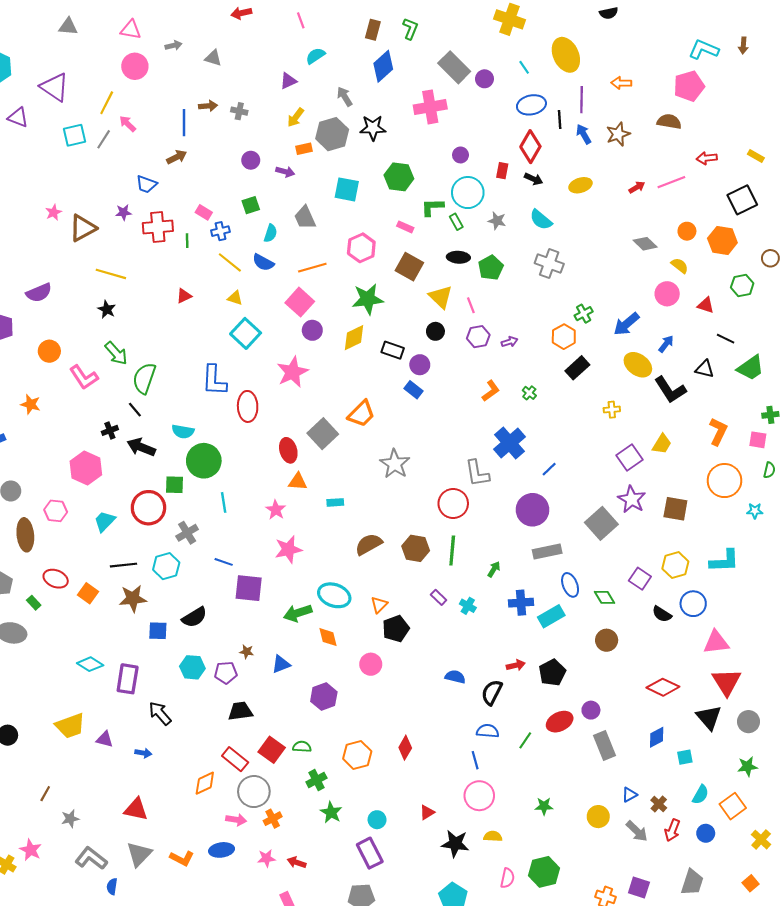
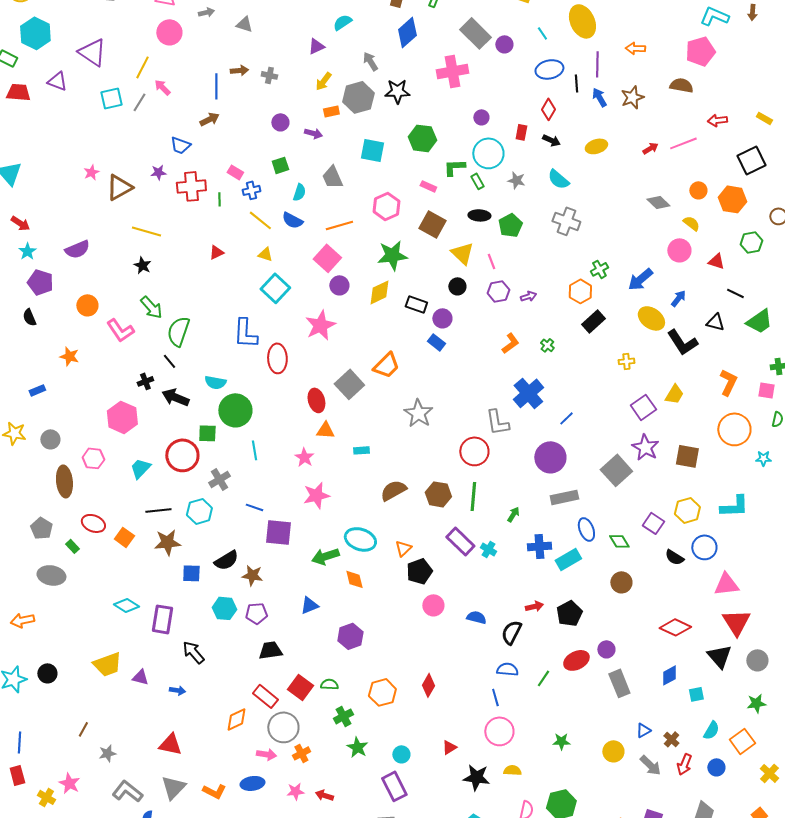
red diamond: (530, 147) -> (548, 109), size x0.7
purple rectangle: (439, 597) -> (460, 541), size x1.8
brown star: (247, 652) -> (252, 575), moved, size x1.5
pink circle: (371, 664) -> (433, 605), moved

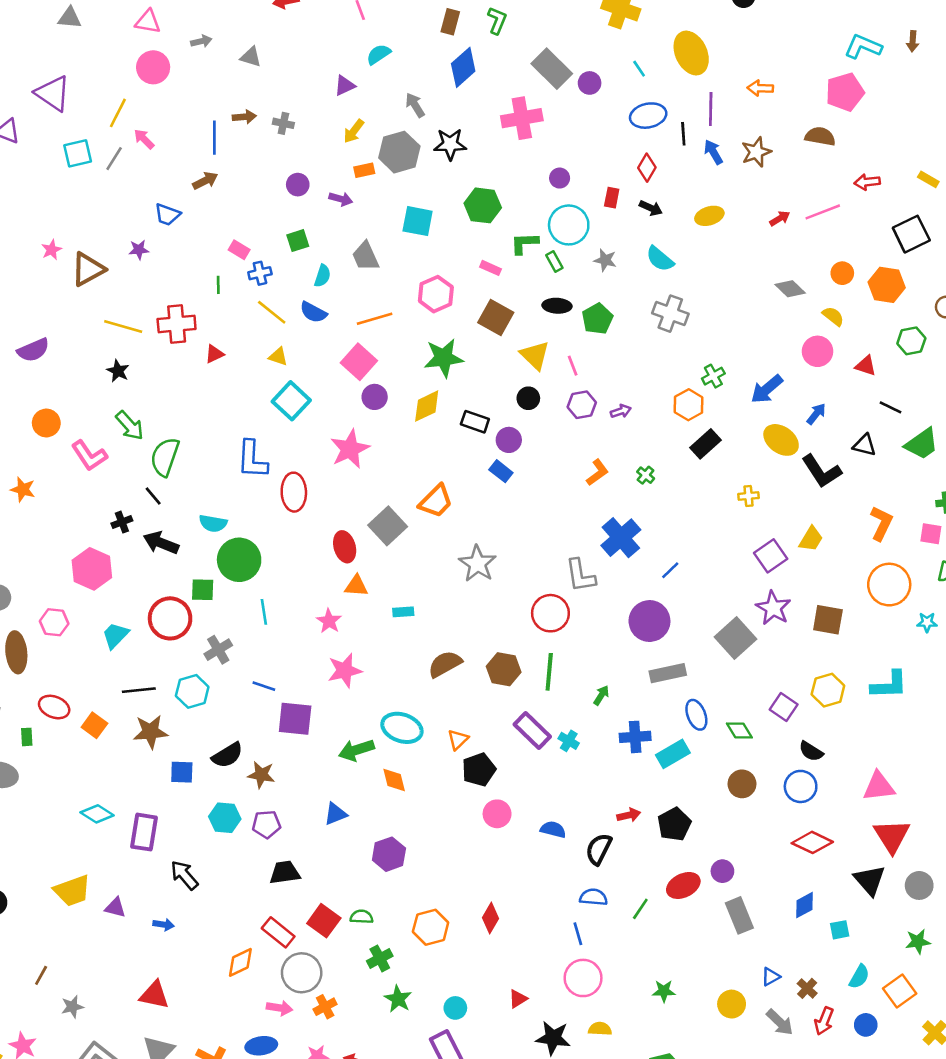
red cross: (191, 186) -> (177, 324), moved
green rectangle: (72, 546) -> (27, 737), turned 40
blue circle: (704, 547) -> (801, 786), moved

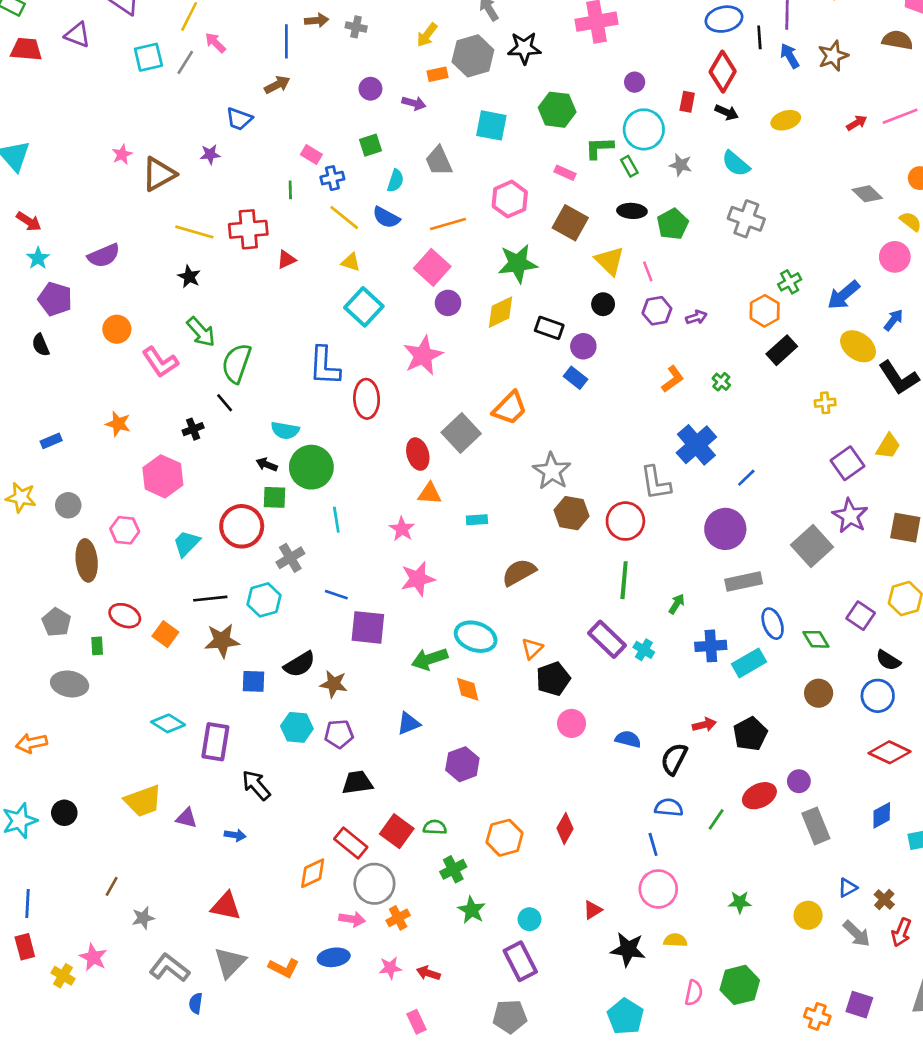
red diamond: (647, 168) -> (723, 72), size x1.4
orange star: (23, 489) -> (118, 424), moved
black arrow: (161, 543) -> (267, 465), moved, size x0.6
brown hexagon: (504, 669) -> (572, 513), moved

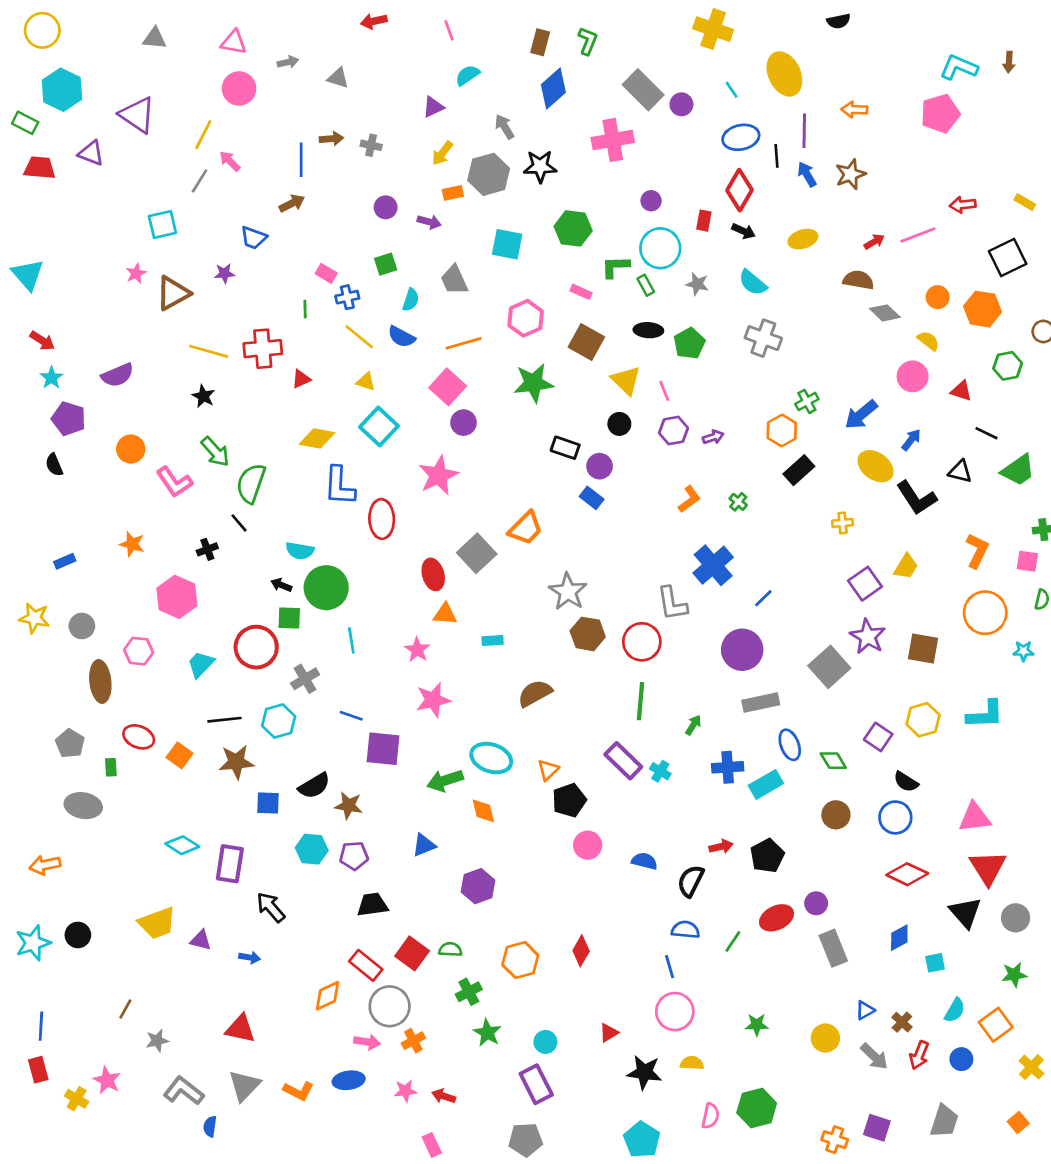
brown semicircle: (897, 40) -> (858, 280), moved
cyan square: (148, 57) -> (162, 225), moved
yellow diamond: (501, 312) -> (317, 438), moved, turned 36

